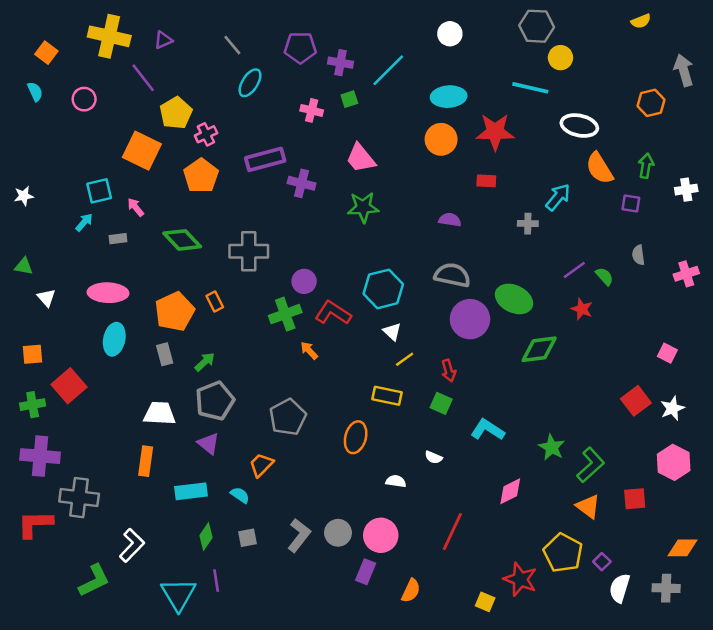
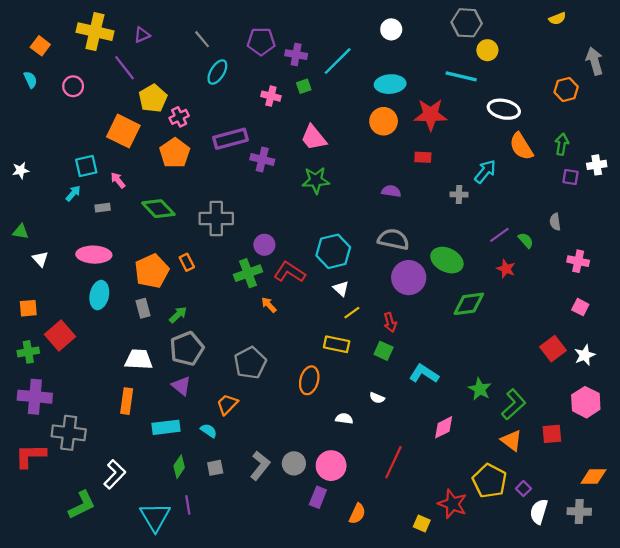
purple square: (631, 203) -> (570, 177), moved
pink cross: (686, 274) -> (578, 261), moved, turned 30

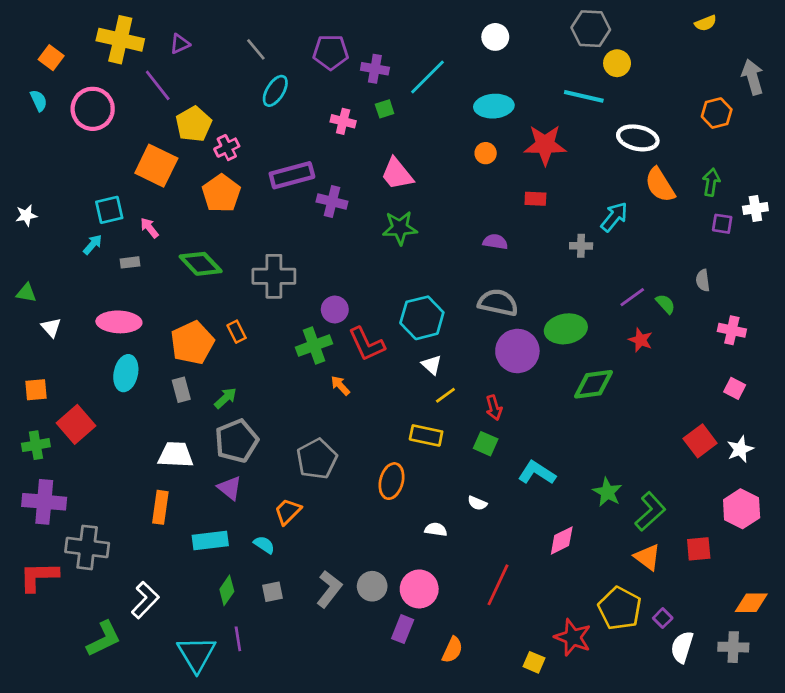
pink circle: (73, 86) -> (93, 109), size x1.6
orange circle: (384, 121) -> (486, 153), size x0.6
green ellipse: (447, 260) -> (566, 329), turned -36
red L-shape: (290, 272) -> (367, 344), turned -148

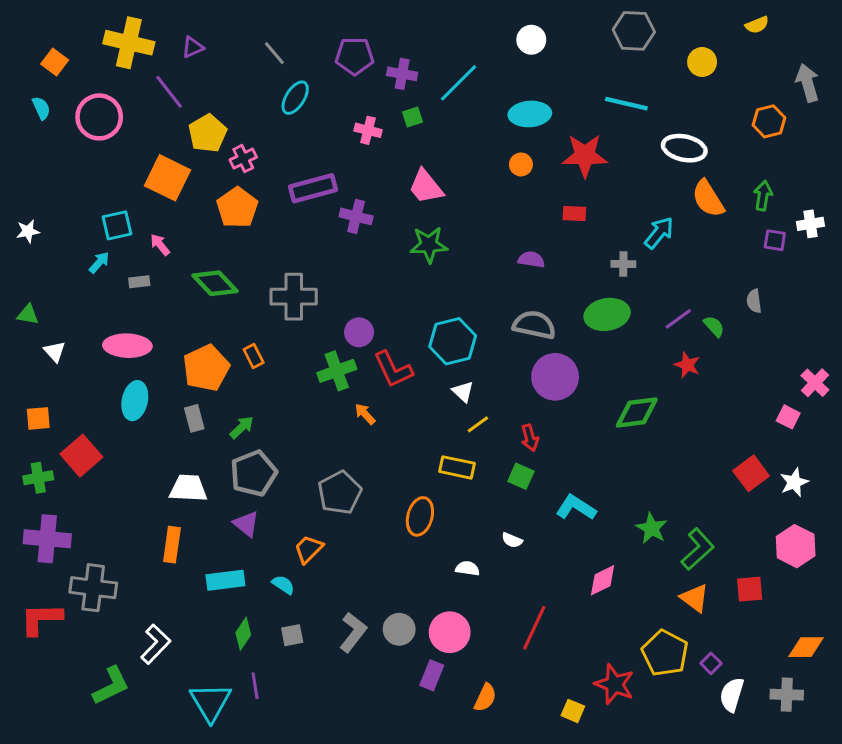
yellow circle: (617, 63) -> (702, 62), moved
green ellipse: (566, 329) -> (607, 314), moved
pink cross: (732, 330) -> (815, 383), moved, turned 32

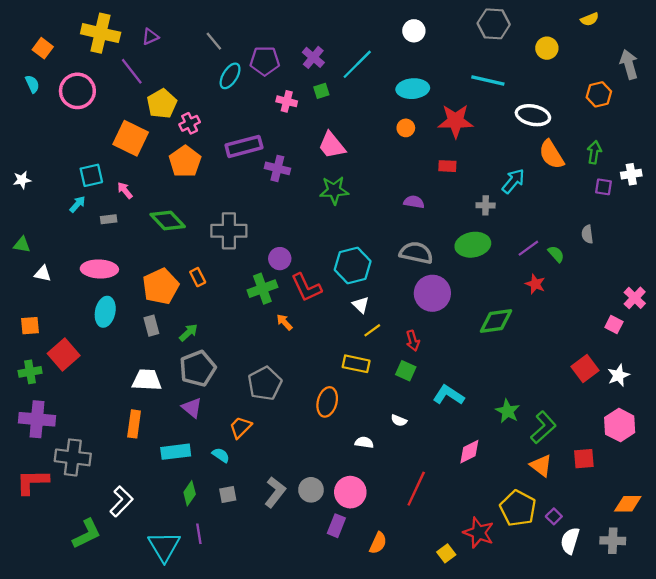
purple pentagon: (355, 56) -> (265, 61), moved
purple cross: (402, 74) -> (313, 57), turned 30
white triangle: (55, 352) -> (43, 274), turned -36
yellow square: (573, 711) -> (446, 553), turned 30

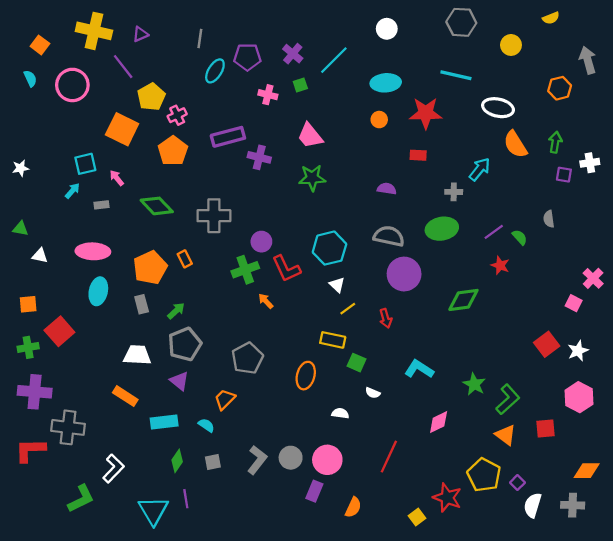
gray line: (214, 41) -> (200, 39), turned 48
green square: (406, 371) -> (356, 363), moved
orange rectangle: (134, 424) -> (125, 396), turned -65

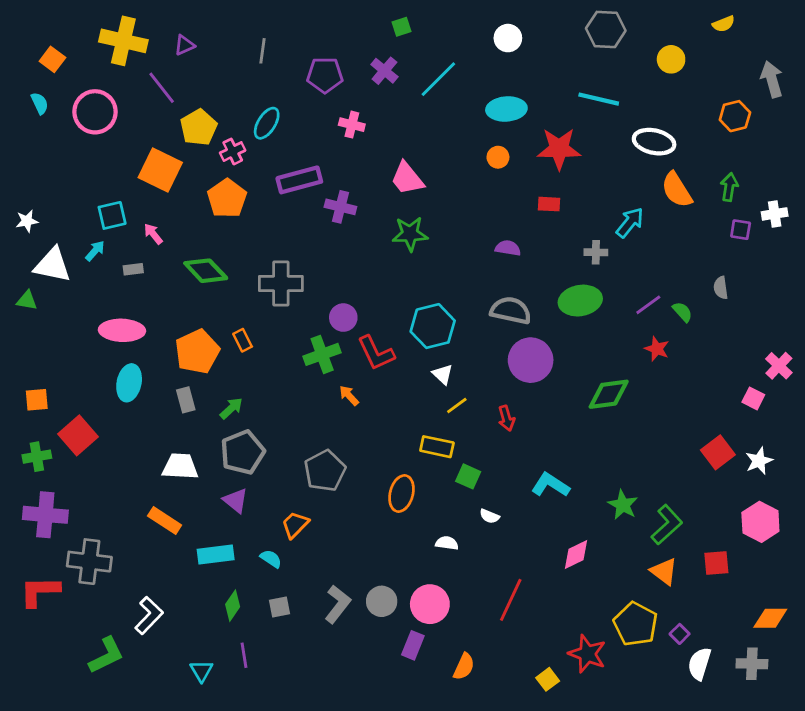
cyan ellipse: (215, 71) -> (267, 123), moved
green square: (300, 85) -> (401, 27), moved
white triangle: (40, 256) -> (52, 265), moved, size x1.8
cyan triangle: (153, 511) -> (201, 671), size x0.6

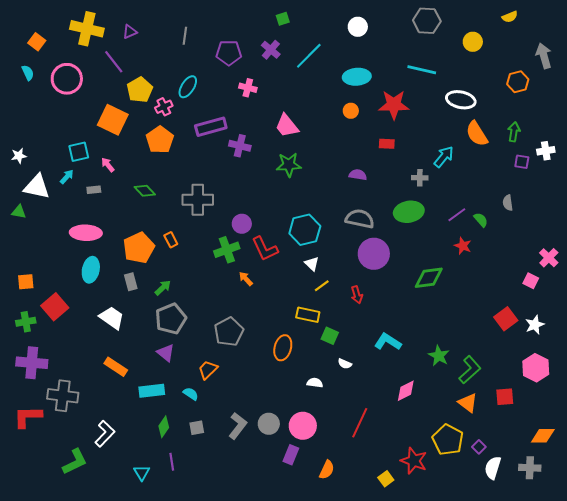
green diamond: (206, 271) -> (145, 191), size x0.7
white trapezoid: (180, 467) -> (112, 318), moved, turned 32

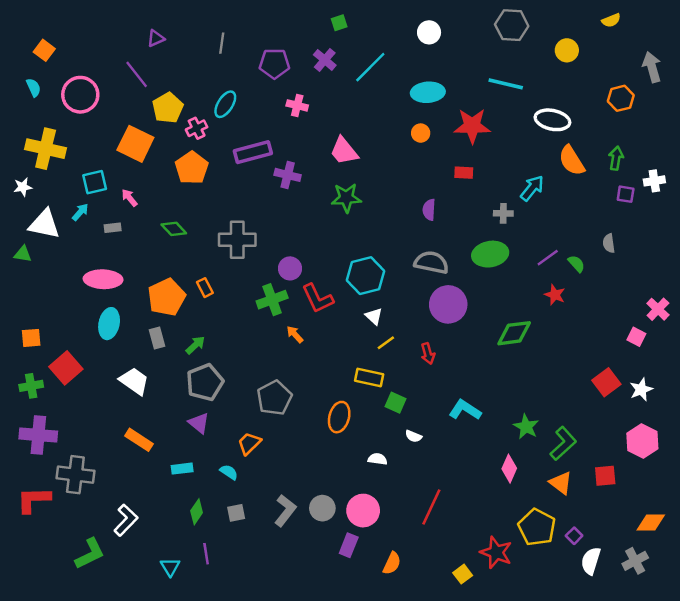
yellow cross: (87, 29) -> (46, 149), moved
purple semicircle: (358, 175) -> (429, 210), turned -96
cyan rectangle: (152, 391) -> (182, 469), size x0.7
pink diamond: (406, 391) -> (509, 469), moved, turned -40
gray cross: (530, 468) -> (635, 561), turned -30

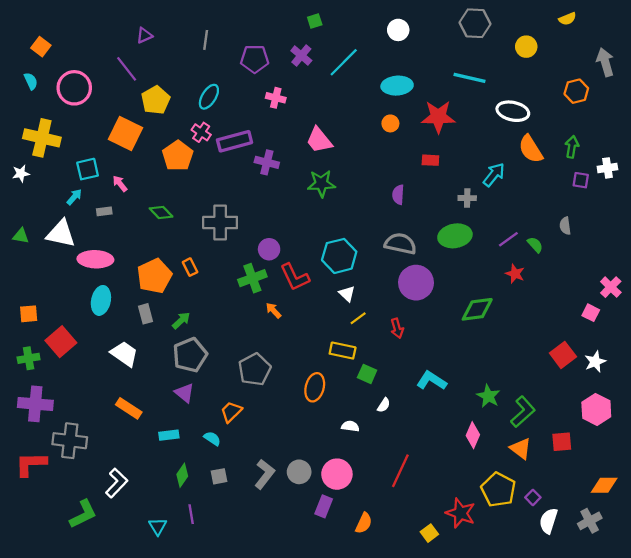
pink cross: (197, 128) -> (201, 132), moved, turned -30
white triangle: (44, 224) -> (61, 234), moved
white semicircle: (413, 436) -> (384, 405), turned -80

